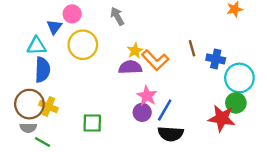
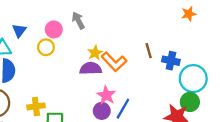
pink circle: (72, 14) -> (54, 29), moved
yellow circle: (83, 45) -> (46, 47), size x0.6
yellow cross: (48, 106) -> (36, 106), moved, turned -30

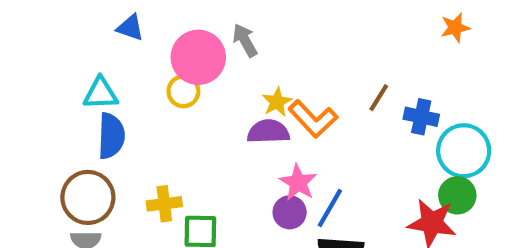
pink circle: (54, 29) -> (198, 57), size x1.6
blue triangle: (19, 31) -> (130, 28), moved, turned -48
brown line: (149, 51) -> (379, 98), turned 48

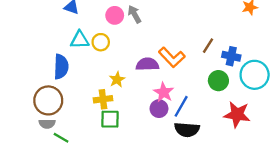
pink circle: (198, 57) -> (115, 15), moved, size x0.6
cyan triangle: (101, 93) -> (80, 40), moved
yellow star: (277, 102) -> (117, 79), moved
green circle: (457, 195) -> (218, 81), moved
yellow cross: (164, 204) -> (103, 99), moved

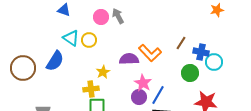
cyan triangle: (80, 40) -> (71, 38), turned 36
blue semicircle: (61, 67) -> (55, 61), turned 30
cyan circle: (255, 75) -> (214, 62), moved, size x0.7
brown circle: (48, 100) -> (23, 68), moved

